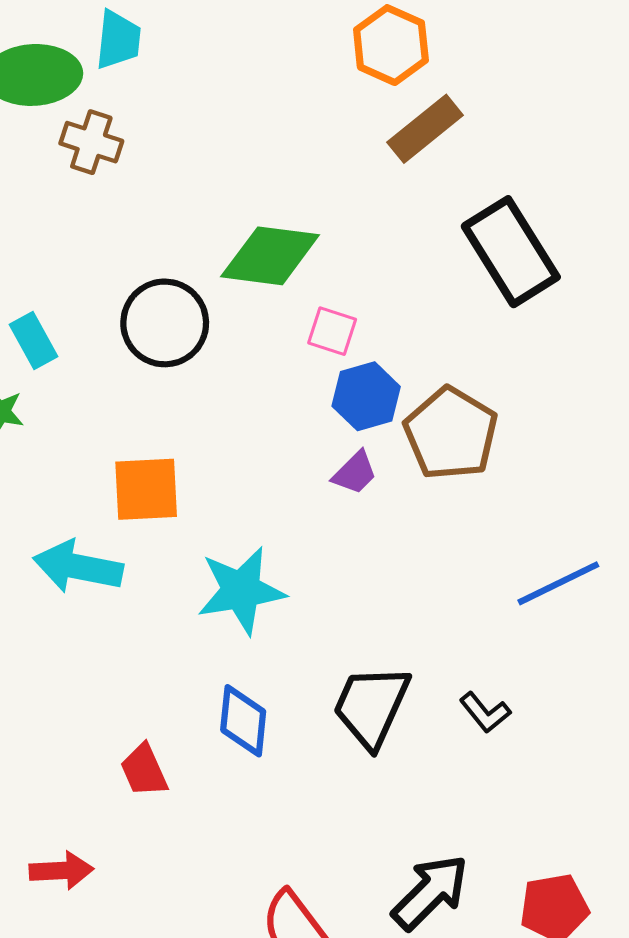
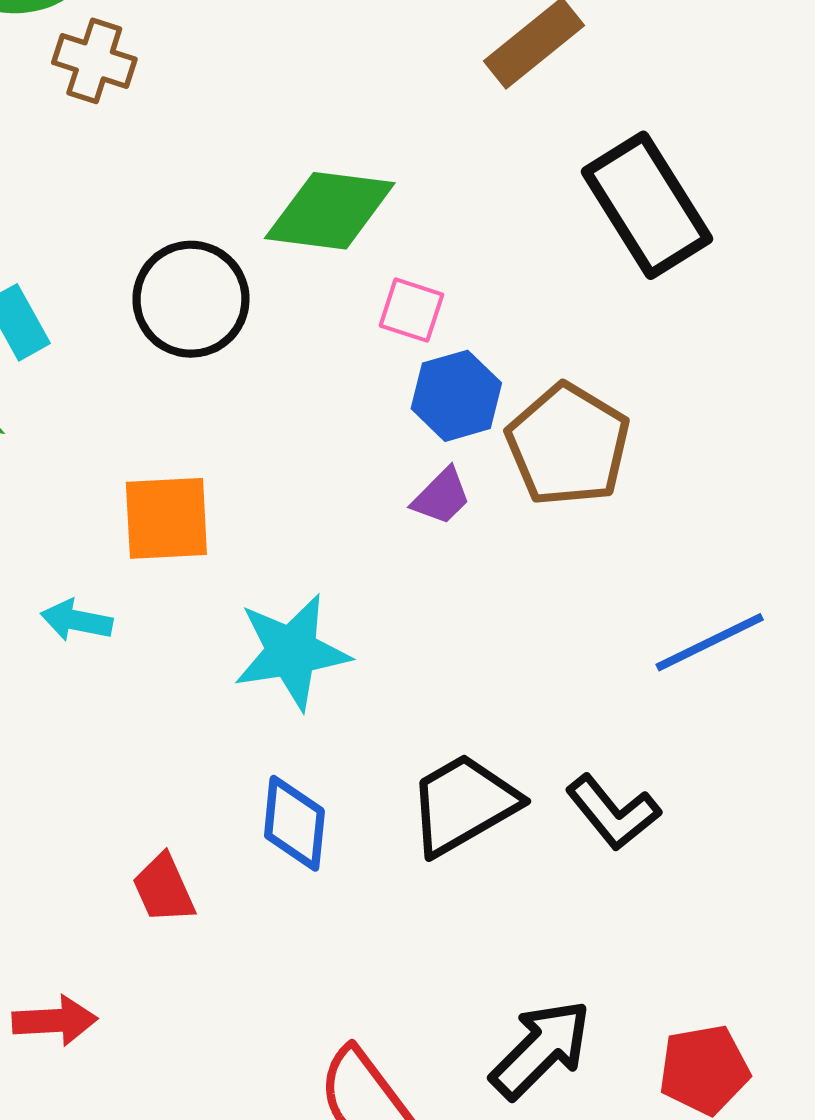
cyan arrow: (78, 567) -> (77, 620), size x0.6
black trapezoid: (371, 706) -> (463, 804), turned 36
black L-shape: (485, 712) -> (613, 812), size x1.4

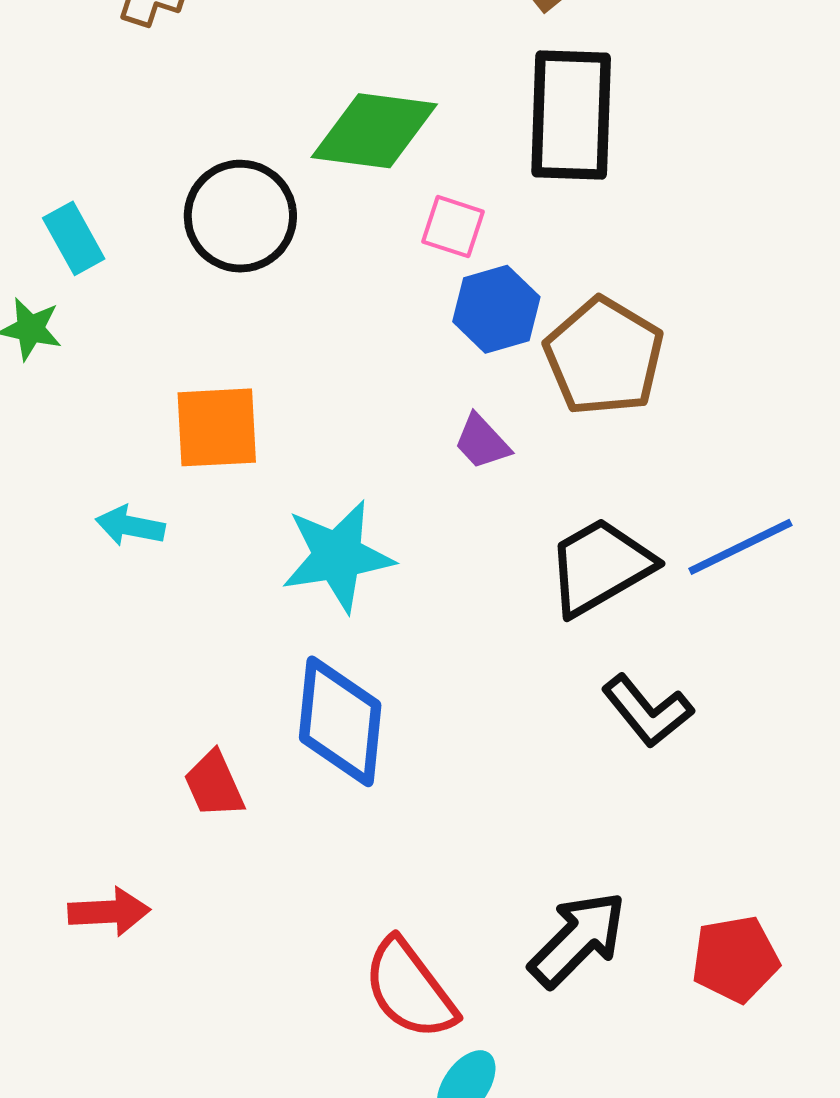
black rectangle: (647, 205) -> (571, 115), moved, turned 34
purple trapezoid: (441, 497) -> (482, 442), moved, turned 92
black trapezoid: (463, 804) -> (600, 567), moved
blue diamond: (294, 823) -> (340, 721), size x1.4

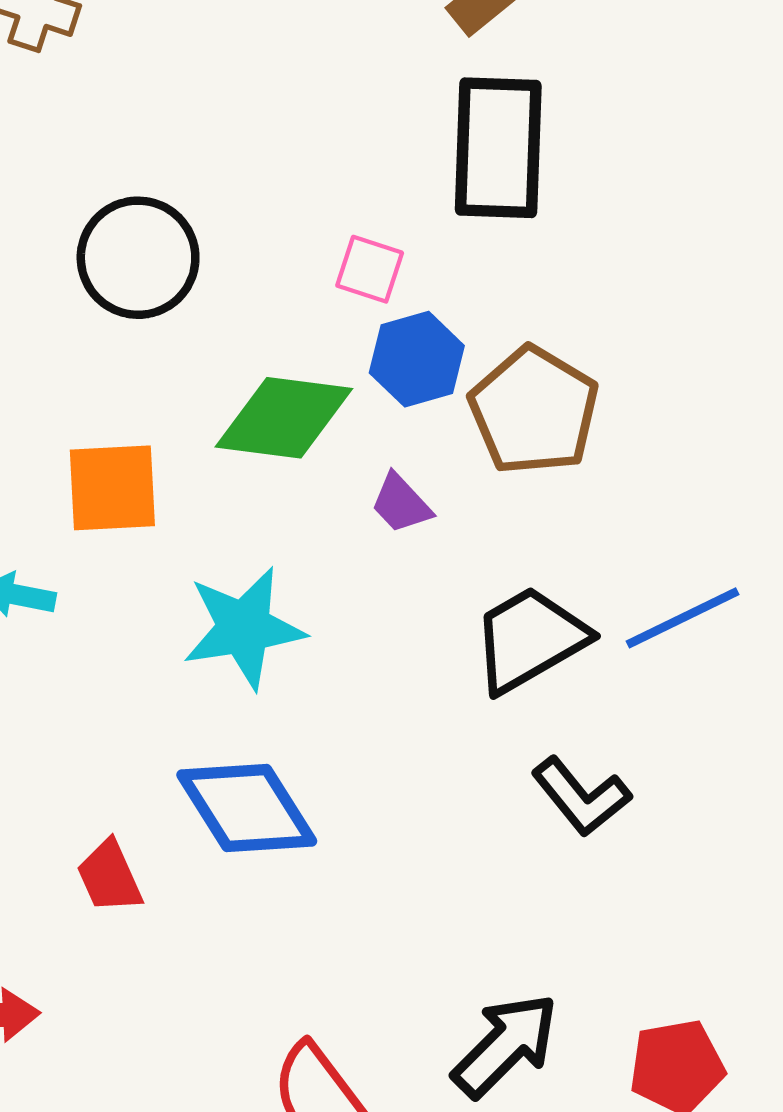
green diamond: (374, 131) -> (284, 418), moved
blue diamond: (340, 721) -> (247, 808), turned -38

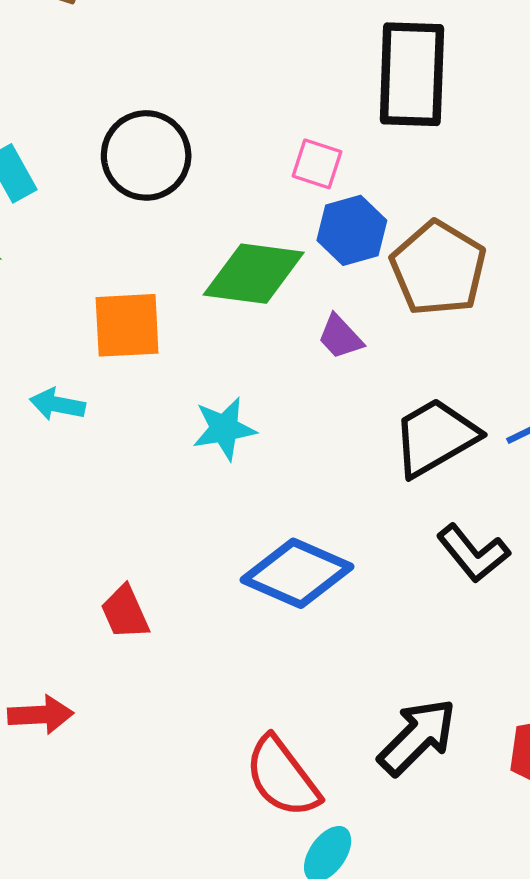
cyan star: (244, 628) -> (224, 429), size x0.7
blue diamond: (247, 808) -> (297, 573), moved, turned -34

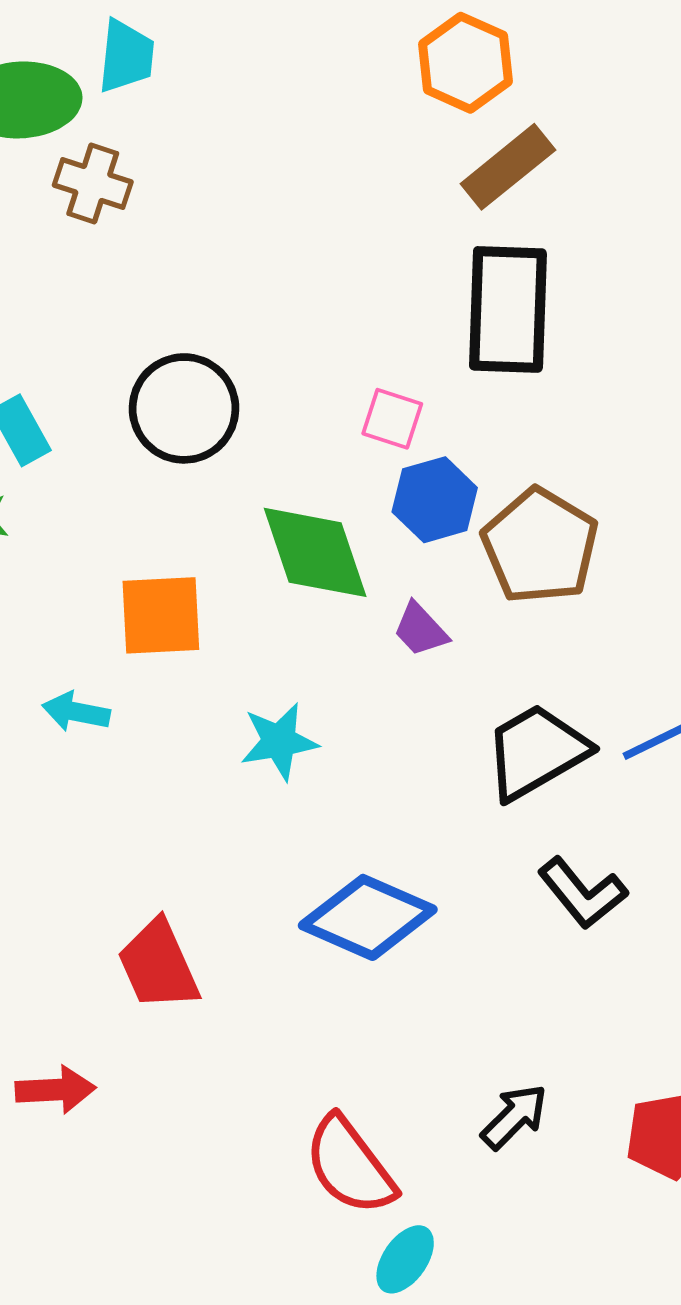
green diamond: (254, 274) -> (315, 552), turned 64
red trapezoid: (125, 612) -> (158, 965), size x1.4
black arrow: (417, 737) -> (514, 1117), size x0.7

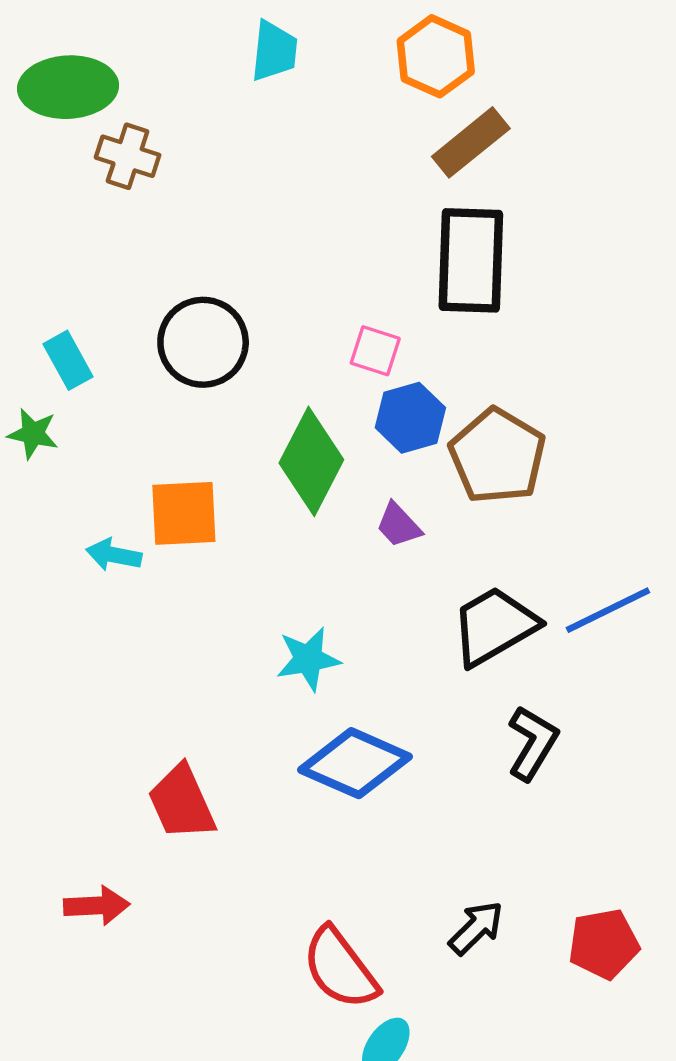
cyan trapezoid: (126, 56) -> (274, 51), moved
green diamond: (315, 552) -> (311, 461), turned 46
cyan arrow: (76, 712) -> (114, 555), moved
cyan star: (279, 741) -> (308, 659), moved
black L-shape: (582, 893) -> (533, 743), turned -110

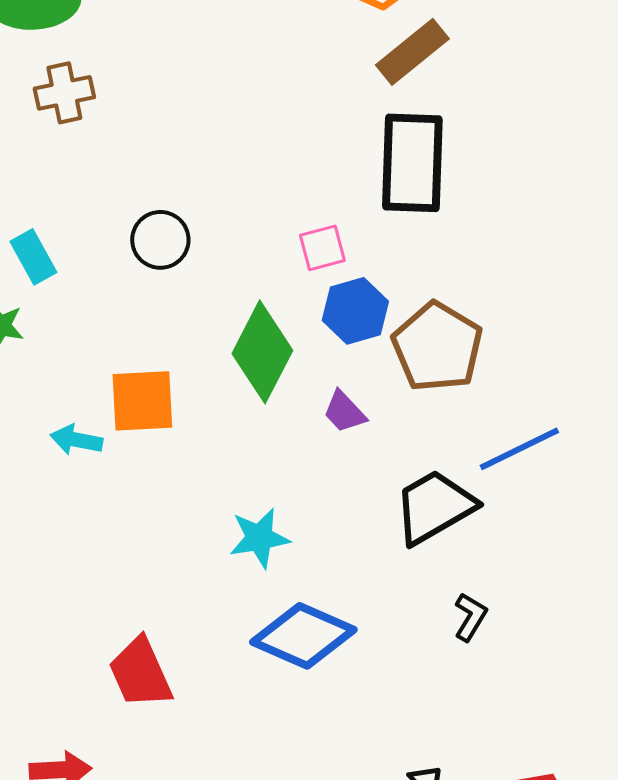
brown cross: (128, 156) -> (64, 93), moved, turned -30
black circle: (203, 342) -> (160, 240), size x0.7
pink square: (375, 351) -> (322, 248), turned -33
blue line: (608, 610) -> (519, 449), moved
black L-shape: (533, 743) -> (470, 617), size x0.7

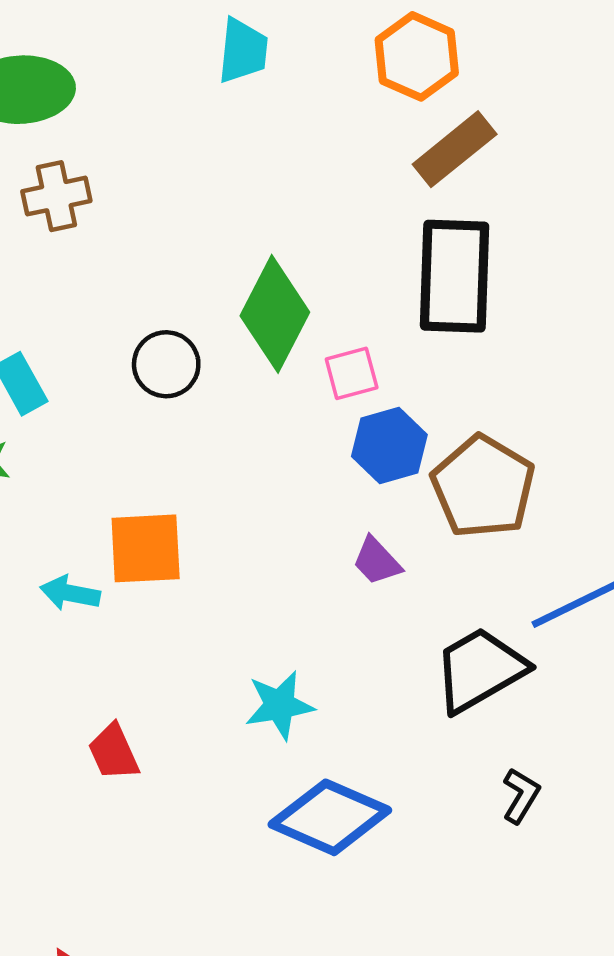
green diamond: (262, 352) -> (275, 314), moved
red trapezoid: (140, 673) -> (114, 752), moved, size x0.7

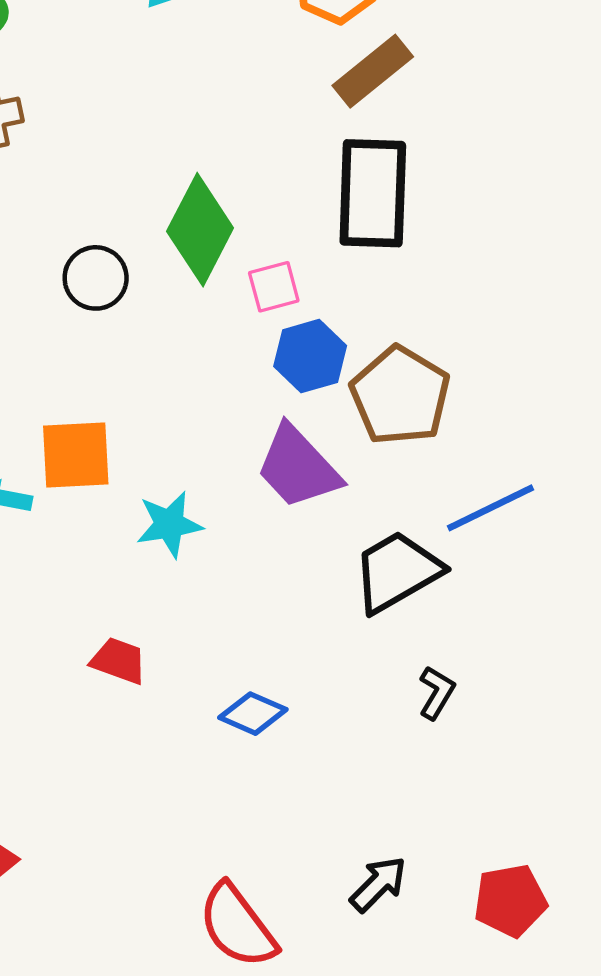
purple trapezoid: (377, 561) -> (298, 467), size x1.8
cyan star: (279, 705) -> (169, 524), moved
red trapezoid: (114, 752) -> (119, 661), moved, turned 134
blue diamond: (330, 817) -> (253, 714), size x0.6

